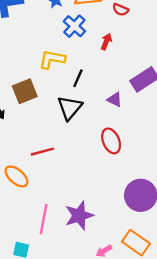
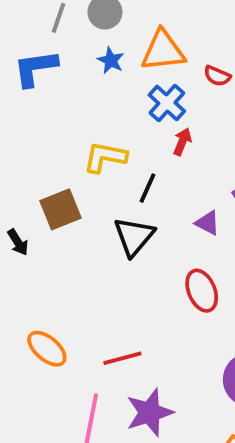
blue cross: (74, 26) -> (167, 103), moved
red arrow: (106, 42) -> (182, 142), moved
red line: (42, 152) -> (122, 358), moved

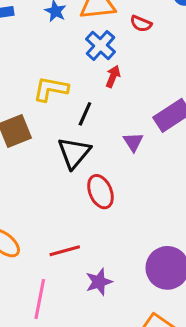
purple triangle: (207, 223) -> (133, 142), turned 30
red ellipse: (202, 291) -> (100, 192), moved
purple star: (149, 412) -> (99, 282), moved, size x0.7

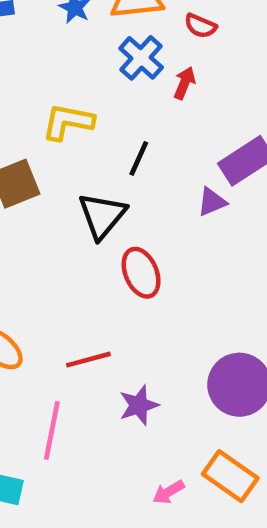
red arrow: (113, 77) -> (184, 83), moved
black line: (85, 114) -> (139, 158), moved
purple triangle: (133, 142) -> (212, 202), moved, turned 40

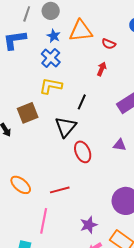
blue cross: (141, 58) -> (51, 58), moved
purple triangle: (212, 202) -> (120, 145), moved, turned 32
purple star: (139, 405) -> (89, 225), moved

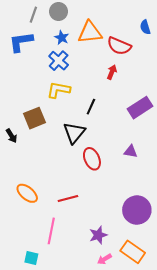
red semicircle: (109, 44) -> (119, 46), size x1.6

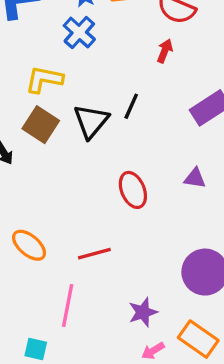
yellow L-shape: (59, 90) -> (44, 79), moved
brown square: (34, 118) -> (41, 125), turned -35
black triangle: (74, 133) -> (91, 121), moved

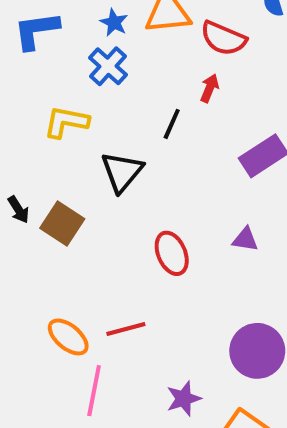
black line: (131, 106) -> (172, 124), moved
brown square: (41, 125) -> (62, 223), moved
orange ellipse: (29, 245) -> (68, 337), moved

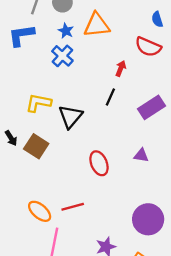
red semicircle: (223, 38) -> (148, 47), moved
yellow L-shape: (66, 122) -> (38, 103), moved
black line: (172, 124) -> (110, 97), moved

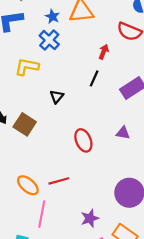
yellow L-shape: (38, 103) -> (27, 67), moved
black triangle: (70, 116) -> (57, 97), size x0.6

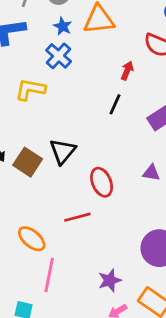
black triangle: (57, 97) -> (63, 151), moved, size x1.5
red line: (59, 181) -> (77, 217), moved

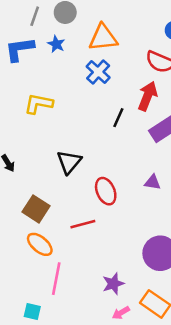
blue star: (63, 26) -> (56, 44), moved
blue cross: (59, 56) -> (98, 72), moved
red arrow: (127, 71) -> (148, 96), moved, size x1.6
brown square: (28, 162) -> (36, 209), moved

